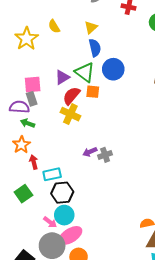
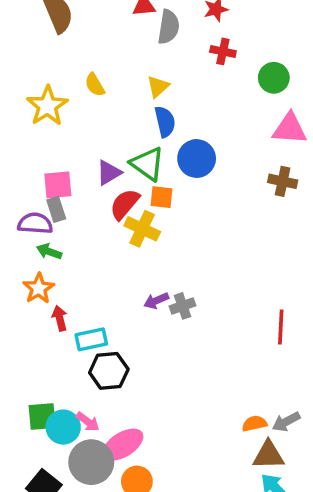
yellow cross: (70, 114) -> (142, 229), moved
green square: (23, 194) -> (42, 417), moved, turned 30
cyan circle: (64, 215) -> (63, 427), moved

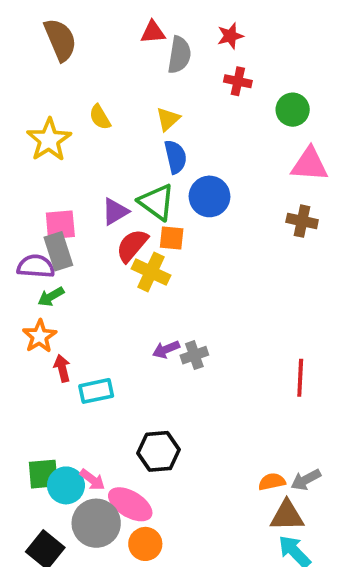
gray rectangle: (56, 209) -> (58, 251), size x1.4
green arrow: (49, 252) -> (51, 297), turned -50
black hexagon: (109, 371) -> (159, 451), moved
pink ellipse: (123, 445) -> (130, 504), turned 63

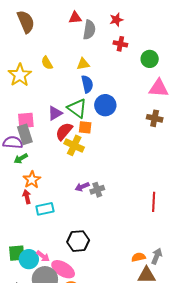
yellow triangle: (168, 119) -> (83, 64), turned 32
orange star: (40, 336) -> (32, 180), moved
gray arrow: (306, 480) -> (157, 256), turned 140

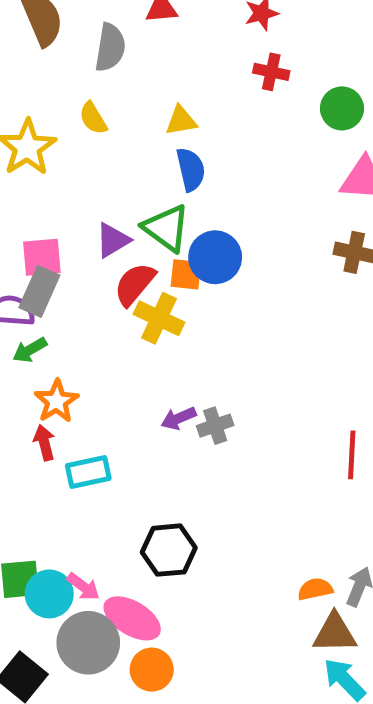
gray semicircle: (89, 30) -> (110, 47), moved
blue circle: (105, 105) -> (215, 257), moved
gray rectangle: (25, 134) -> (39, 291), turned 42

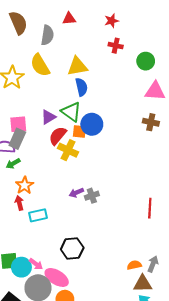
yellow semicircle: (93, 118) -> (40, 65), size x1.6
yellow triangle: (181, 121) -> (77, 66), size x1.5

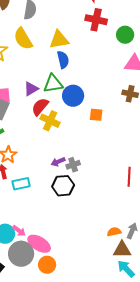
red cross: (116, 46) -> (96, 20), size x1.5
green triangle: (71, 112) -> (53, 84), turned -45
orange square: (79, 132) -> (96, 115), moved
black hexagon: (72, 249) -> (63, 186), moved

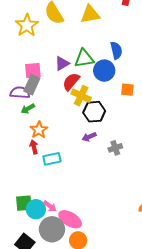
blue semicircle: (63, 60) -> (116, 50), moved
gray cross: (73, 165) -> (115, 148), moved
black hexagon: (63, 186) -> (94, 112), moved

